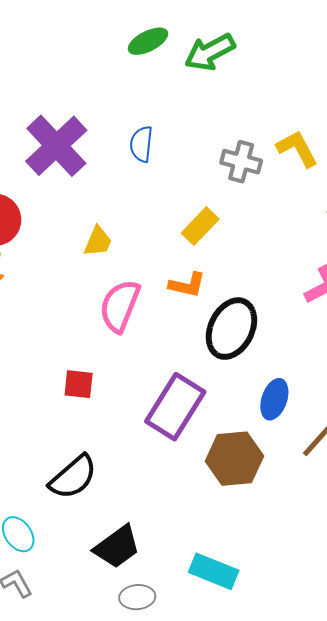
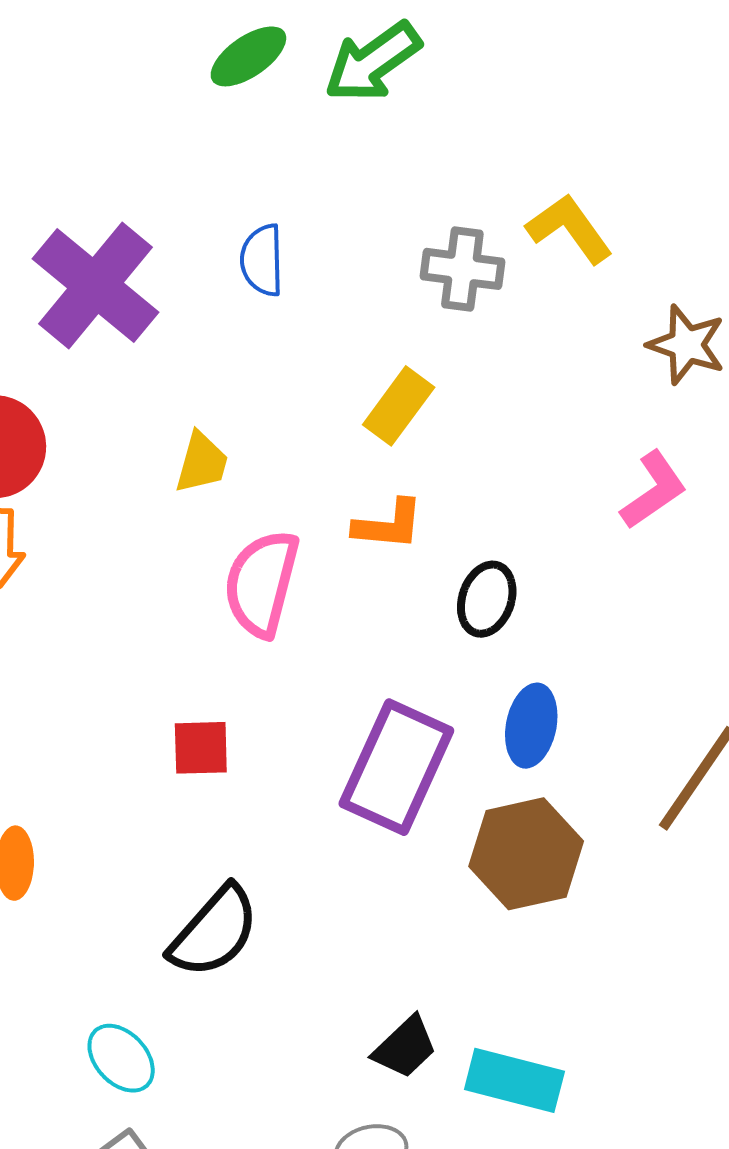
black ellipse: (231, 329) -> (487, 599), size x0.6
blue ellipse: (274, 399) -> (531, 726), moved
black trapezoid: (117, 547) -> (405, 1047), moved, size x0.7

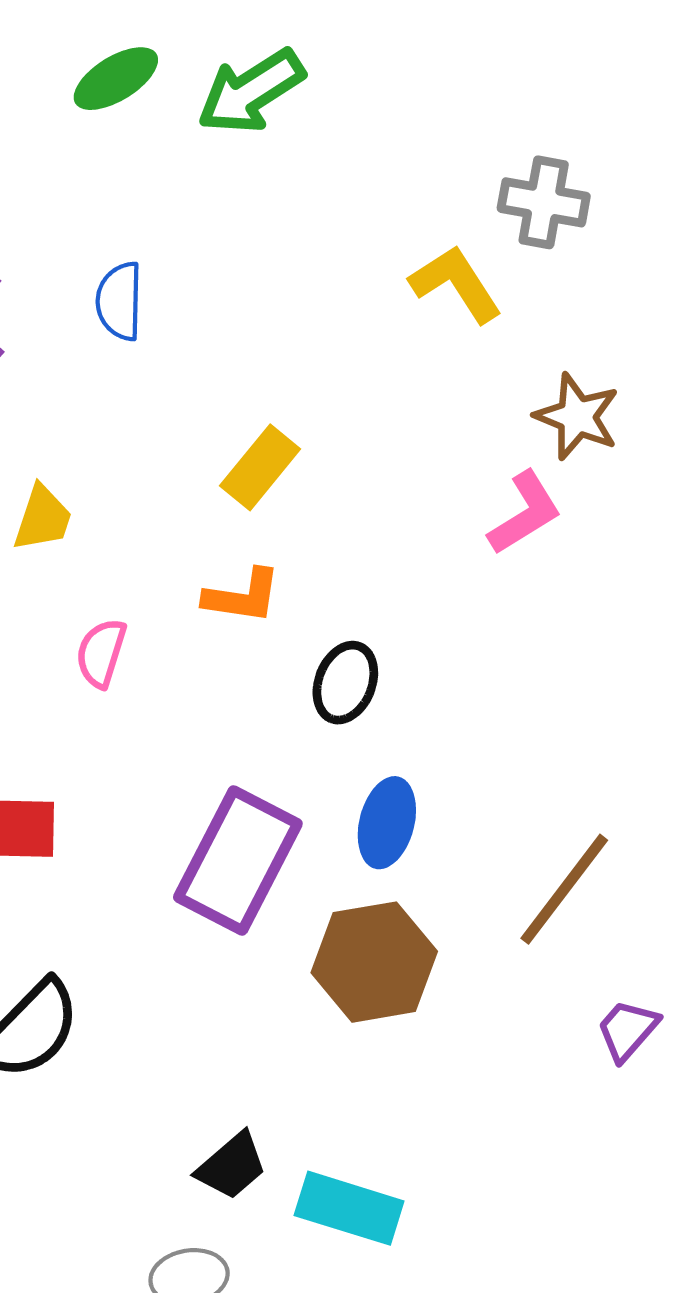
gray cross: (462, 269) -> (544, 202), moved
pink L-shape: (654, 490) -> (525, 513), moved
pink semicircle: (262, 583) -> (101, 653), size x0.6

